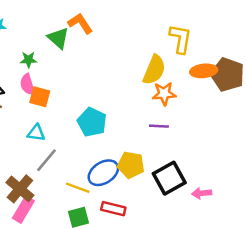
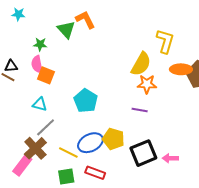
brown cross: (20, 189) -> (35, 148), moved
pink arrow: (202, 193) -> (170, 158), moved

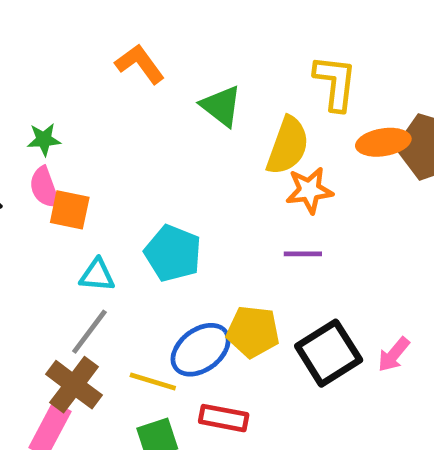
green triangle: (66, 30) -> (221, 106), moved
cyan triangle: (40, 104) -> (97, 275), moved
pink arrow: (170, 158) -> (394, 355), turned -42

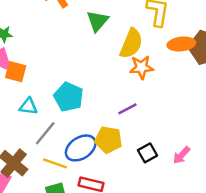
green triangle: (221, 106) -> (97, 21), turned 30
purple line: (303, 254) -> (127, 109), moved, turned -30
gray line: (89, 332) -> (45, 133), moved
black square: (329, 353) -> (147, 153), size x0.6

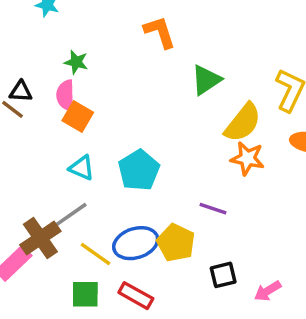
purple line: (127, 109) -> (213, 209), turned 30
gray line: (45, 133) -> (70, 215), moved

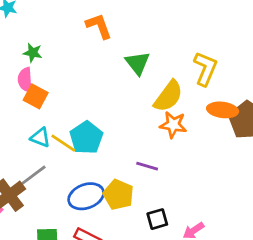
green triangle: (206, 80) -> (138, 63), turned -32
yellow line: (95, 254) -> (63, 143), moved

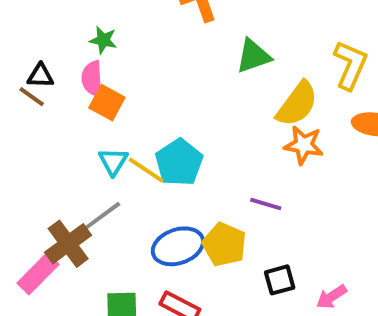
green triangle: (138, 63) -> (253, 56), turned 48
cyan triangle: (40, 137) -> (113, 162), turned 40

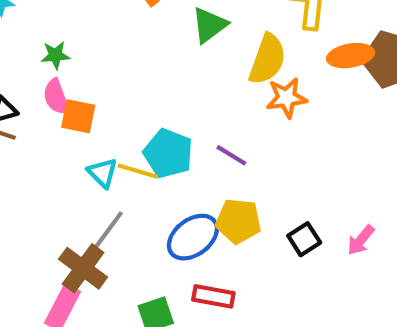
purple line: (266, 204) -> (231, 155), moved, turned 32

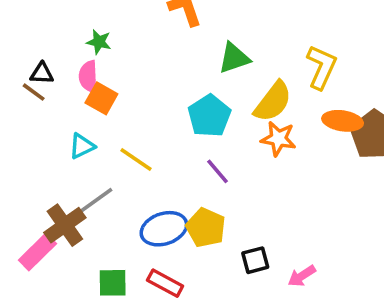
cyan pentagon: (168, 153) -> (209, 116), moved
cyan triangle: (103, 173) -> (82, 146), moved, turned 32

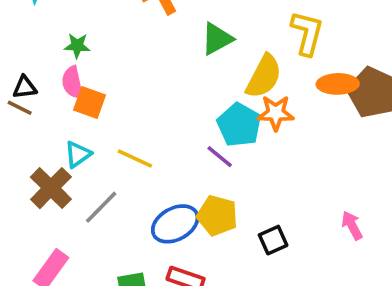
cyan pentagon: (209, 116) -> (239, 125), moved
brown cross: (65, 225) -> (51, 188), moved
pink arrow: (302, 276) -> (352, 225), moved, turned 104

